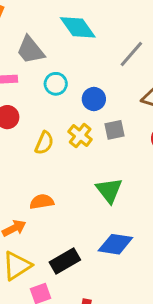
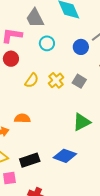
blue circle: (94, 99) -> (81, 47), moved
gray square: (115, 130) -> (79, 81), turned 32
green triangle: (109, 190) -> (82, 122), moved, turned 30

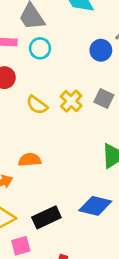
cyan circle: (47, 43) -> (40, 48), moved
yellow semicircle: (32, 80) -> (37, 105), turned 98

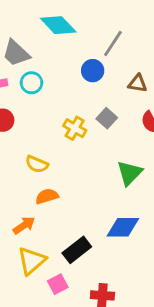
gray square: (104, 99) -> (107, 118), turned 30
yellow semicircle: (37, 105) -> (37, 164), moved

